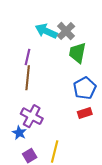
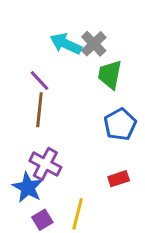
purple line: (28, 57) -> (39, 80), turned -56
red rectangle: (85, 113) -> (119, 179), moved
blue star: (19, 133) -> (28, 187), size x1.5

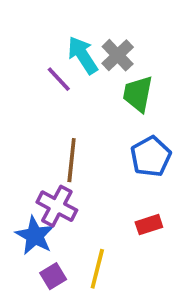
cyan arrow: (66, 44) -> (83, 55), turned 32
purple line: (39, 80) -> (59, 79), moved
brown line: (39, 110) -> (72, 160), moved

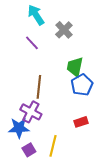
cyan arrow: (83, 55) -> (36, 15), moved
green trapezoid: (138, 94) -> (75, 67), moved
blue star: (35, 236) -> (19, 128), turned -30

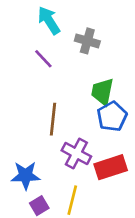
gray cross: (64, 30) -> (87, 41), turned -30
purple cross: (31, 112) -> (76, 153), moved
red rectangle: (81, 122) -> (111, 167), size x1.6

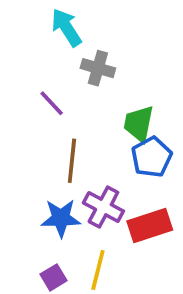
gray cross: (87, 41) -> (98, 68), moved
purple line: (43, 59) -> (52, 103), moved
blue star: (26, 175) -> (61, 218), moved

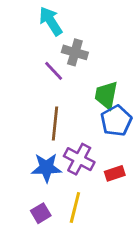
purple line: (52, 103) -> (54, 71), moved
red rectangle: (150, 226) -> (115, 173), size x0.6

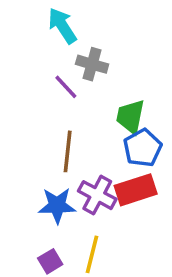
red rectangle: (115, 173) -> (136, 190), moved, size x1.6

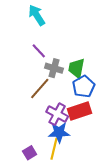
gray cross: (92, 64) -> (54, 68), moved
brown line: (68, 151) -> (40, 89), turned 35
blue star: (57, 206) -> (59, 132), moved

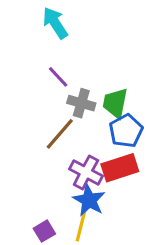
blue star: (59, 132) -> (89, 200), turned 30

